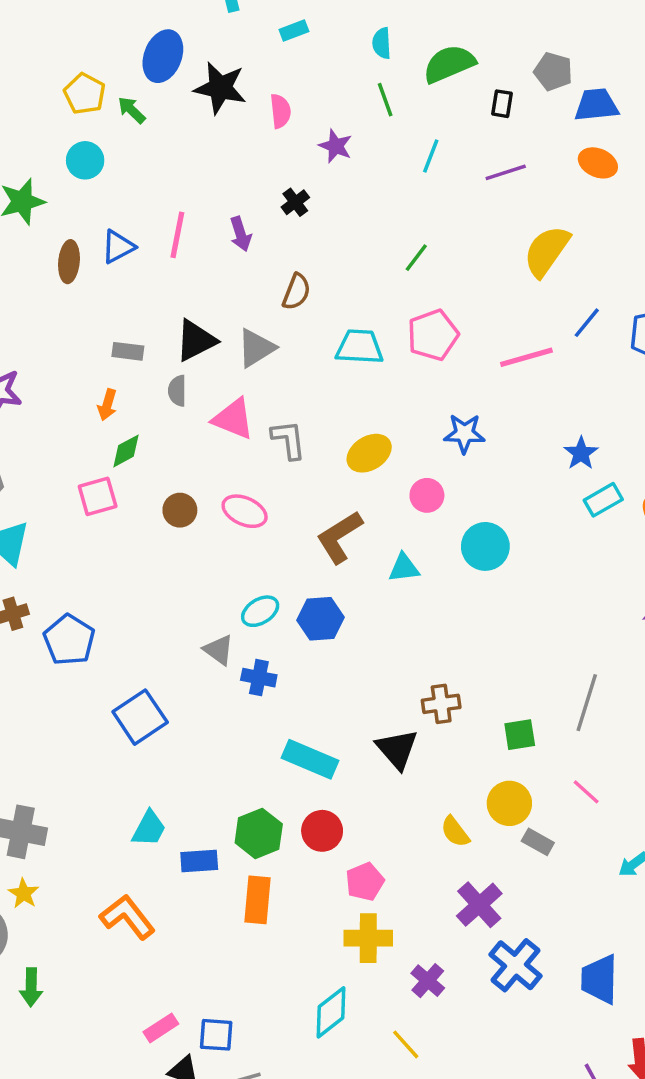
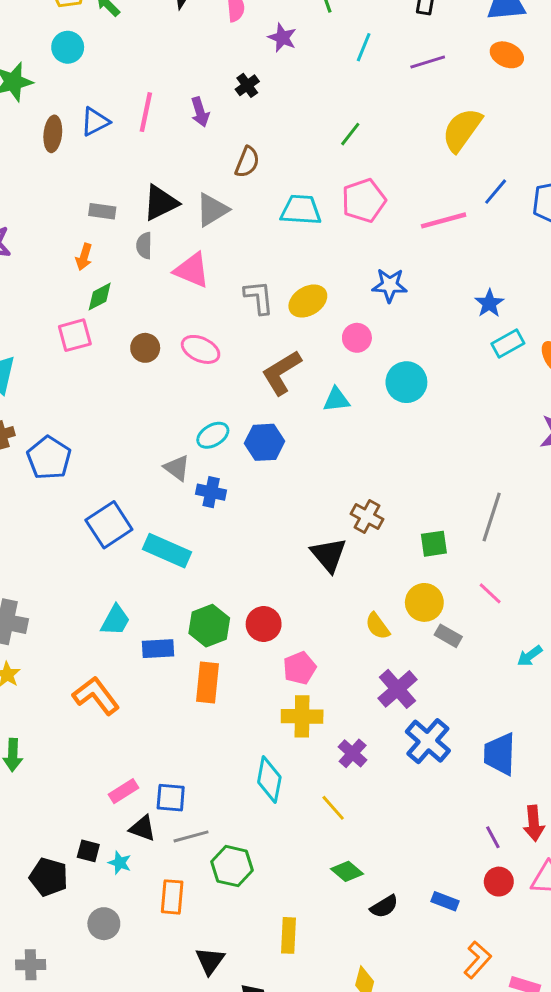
gray L-shape: (288, 440) -> (259, 297), moved
brown cross: (441, 704) -> (367, 516), turned 36
cyan rectangle: (310, 759) -> (167, 551), moved
cyan diamond: (331, 1012) -> (269, 780), turned -42

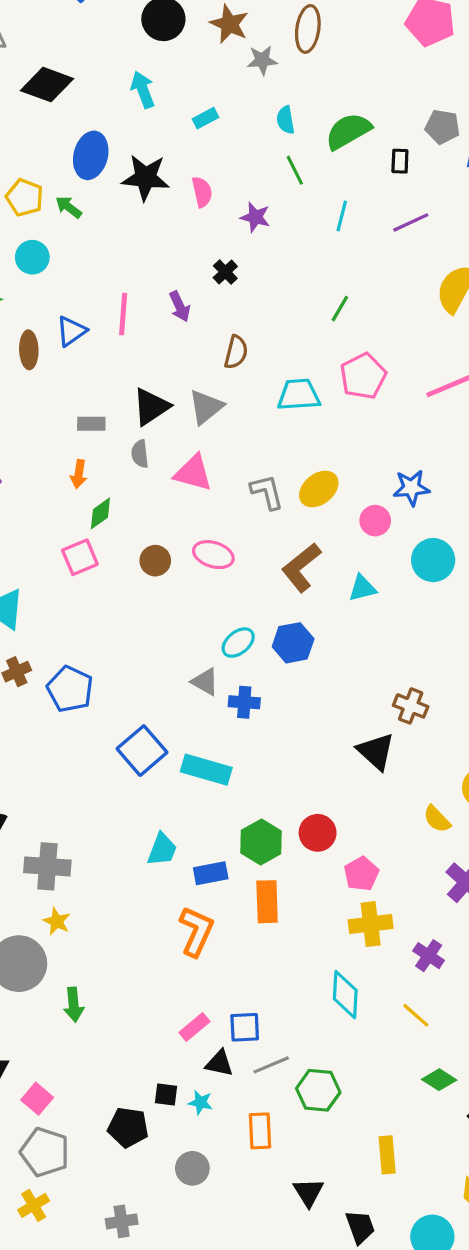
blue star: (390, 285) -> (411, 488), moved
orange L-shape: (96, 696) -> (196, 931), moved, turned 69

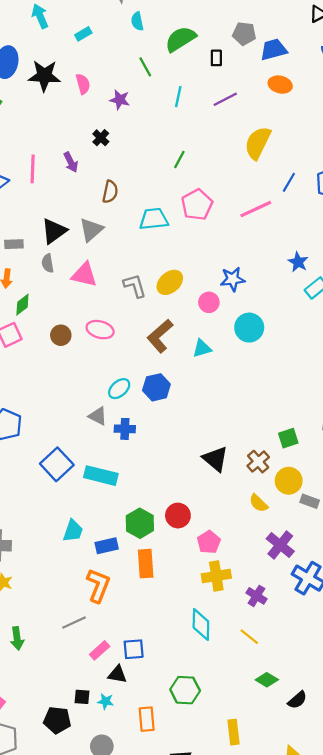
cyan semicircle: (286, 120) -> (137, 21), moved
brown cross: (411, 706) -> (258, 462), moved, turned 30
gray line: (271, 1065) -> (74, 623), moved

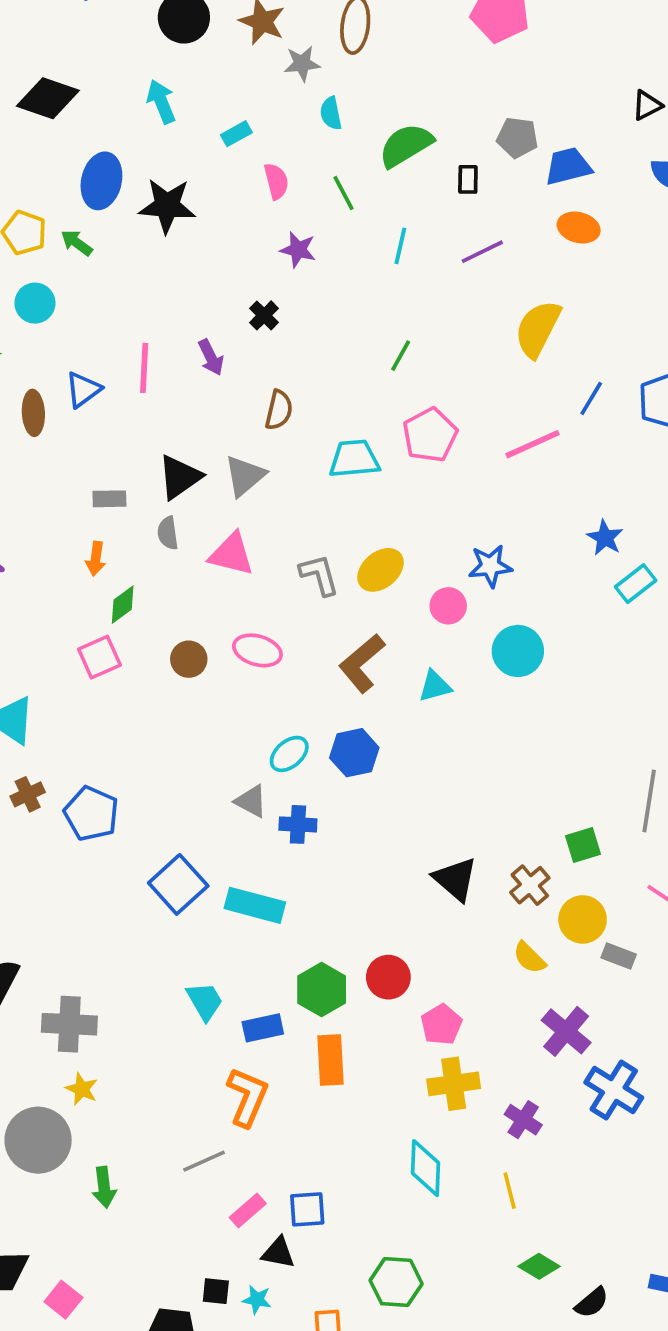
pink semicircle: (83, 84) -> (276, 181), moved
cyan trapezoid: (73, 531) -> (205, 1001), turned -50
yellow line: (249, 637) -> (510, 1191), turned 36

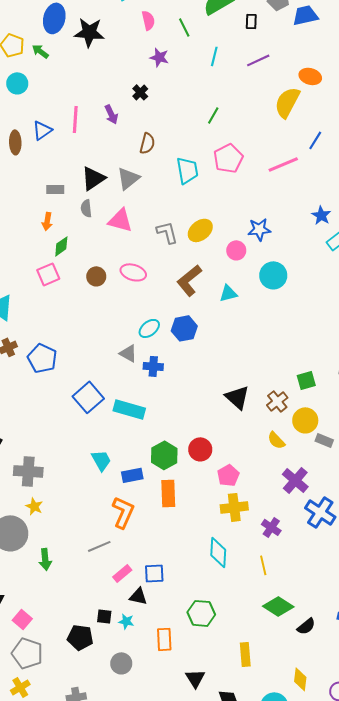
orange ellipse: (579, 228) -> (310, 76), moved
cyan trapezoid: (354, 459) -> (187, 170), turned 84
green diamond: (539, 1266) -> (278, 606), size x1.4

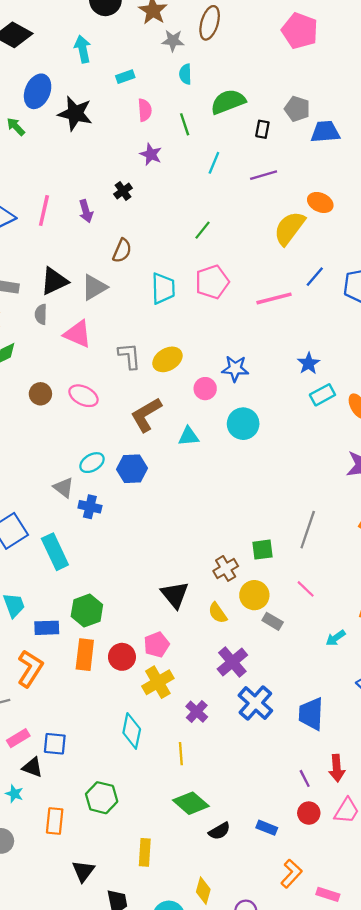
black triangle: (237, 397) -> (175, 595), moved
cyan rectangle: (129, 409) -> (55, 552), turned 40
red circle: (200, 449) -> (122, 657), moved
yellow cross: (234, 507) -> (158, 682), turned -32

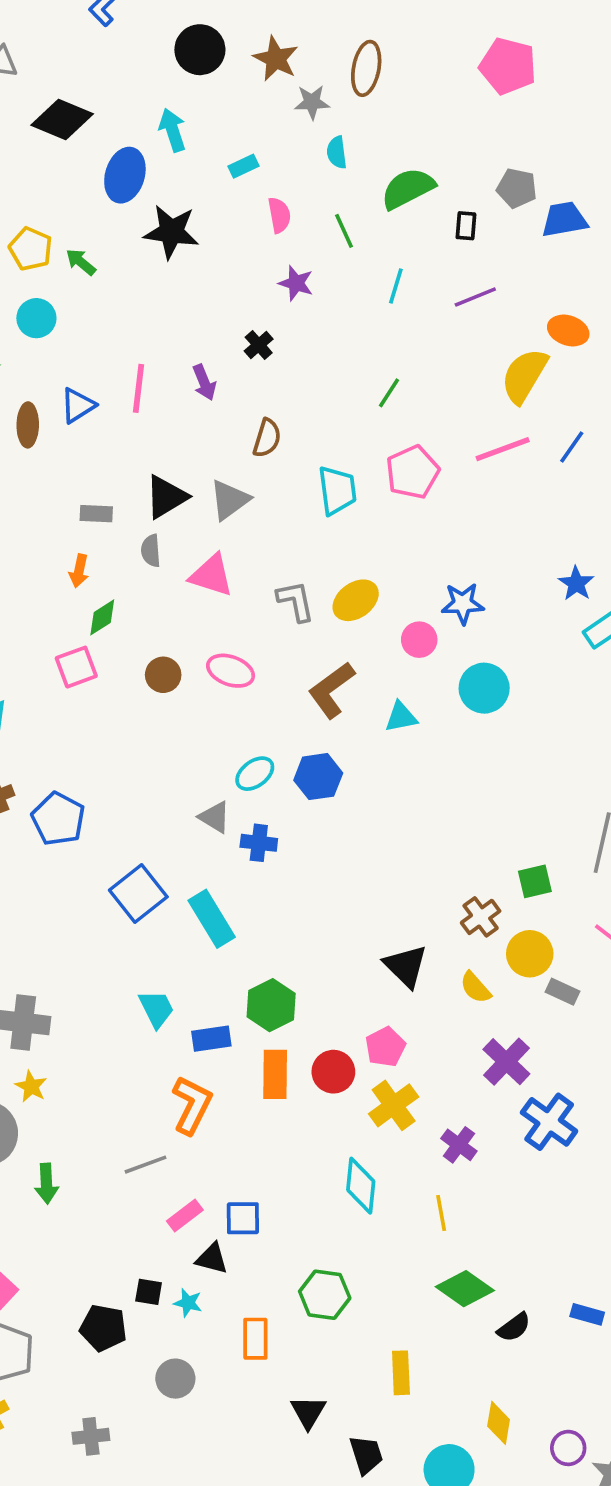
blue ellipse: (38, 91) -> (125, 175), moved
pink line: (274, 298) -> (503, 449), moved

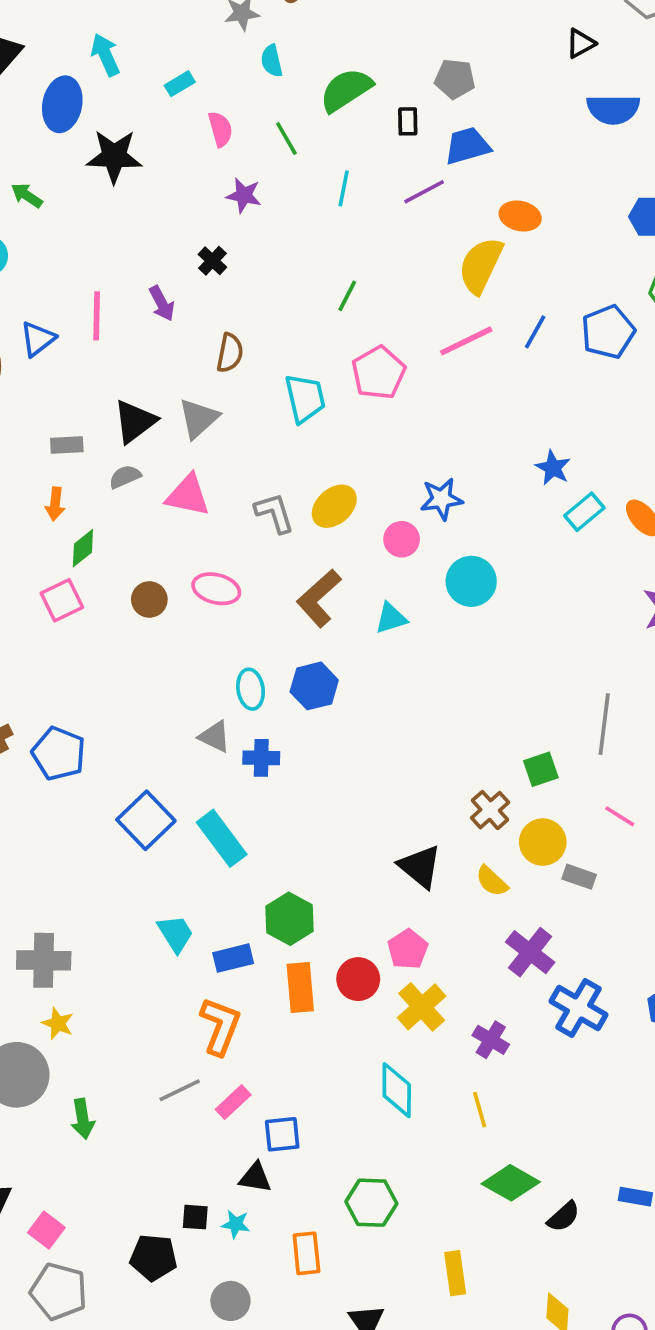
blue trapezoid: (564, 219) -> (467, 146), moved
gray semicircle: (151, 551) -> (125, 477), turned 76
cyan ellipse: (255, 774) -> (251, 689), turned -57
pink rectangle: (185, 1215) -> (233, 1102), moved

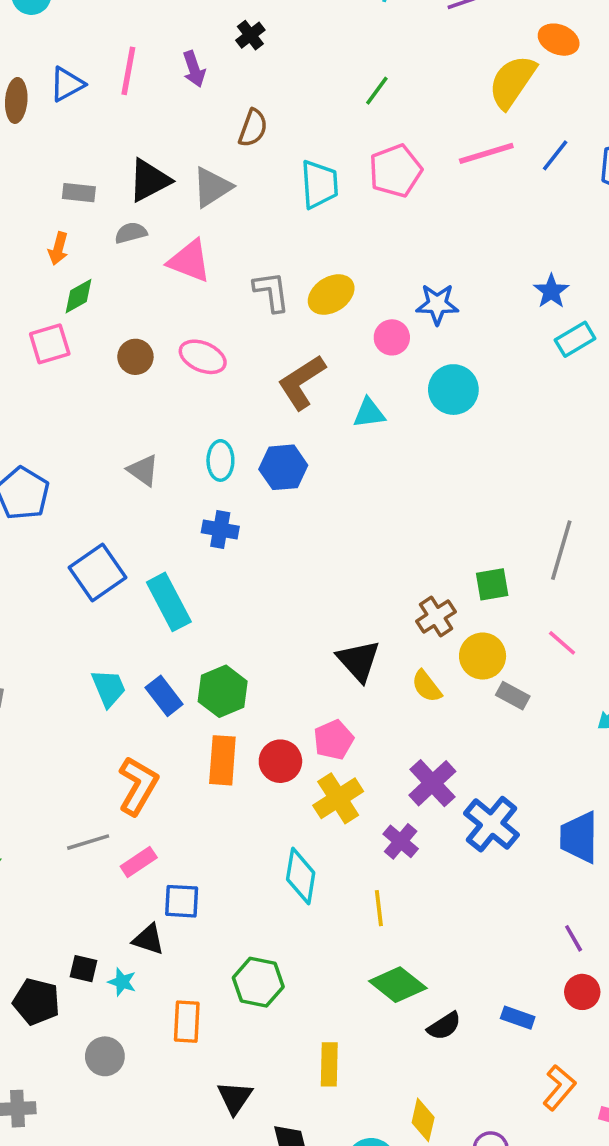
gray triangle: (215, 737) -> (143, 470), moved
purple cross: (530, 952) -> (432, 783), moved
blue rectangle: (233, 958) -> (164, 696), moved, turned 57

